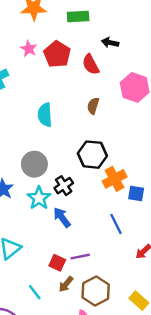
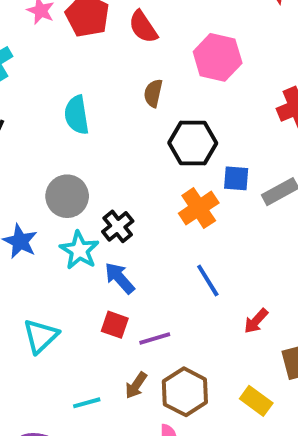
black hexagon: (92, 155) -> (193, 143), moved
blue square: (136, 193) -> (236, 178), moved
red square: (57, 263) -> (115, 325), moved
cyan line: (35, 292) -> (87, 403), turned -63

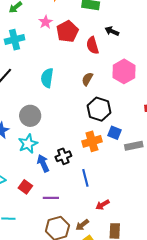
black cross: (118, 226) -> (63, 156), moved
red square: (115, 325) -> (25, 187), moved
brown arrow: (136, 385) -> (82, 225), moved

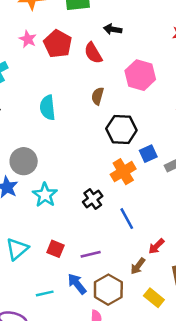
gray circle: (30, 116) -> (24, 161), moved
blue square: (115, 133) -> (148, 154), turned -32
blue arrow: (43, 163) -> (77, 284), moved
brown arrow: (82, 225) -> (138, 266), moved

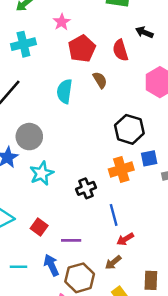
red pentagon: (58, 44) -> (82, 49), moved
brown semicircle: (98, 96) -> (100, 80), moved, turned 119
red arrow: (156, 246) -> (125, 239), moved

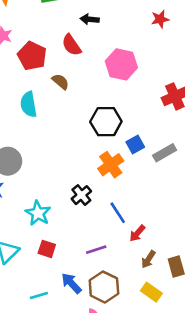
cyan star: (42, 173) -> (38, 213), moved
purple line: (71, 240) -> (96, 250), moved
brown arrow: (113, 262) -> (148, 259), moved

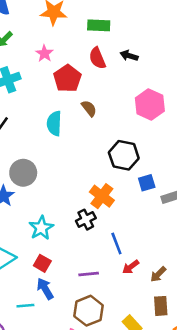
red semicircle: (71, 45) -> (97, 58), moved
orange cross: (111, 165) -> (102, 196), moved, turned -30
brown arrow: (148, 259) -> (158, 274), moved
blue arrow: (71, 283) -> (45, 289), moved

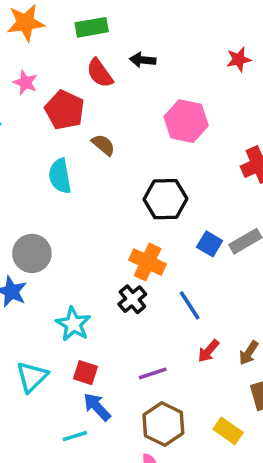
blue square: (147, 183) -> (210, 244), moved, turned -30
blue line: (116, 244) -> (190, 305), moved

